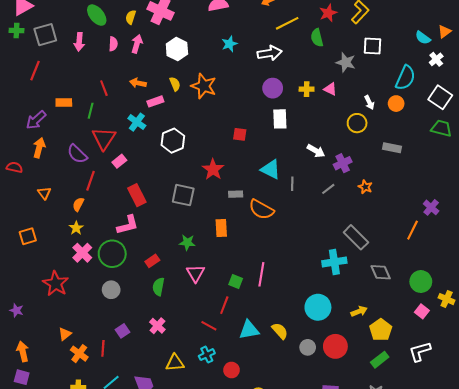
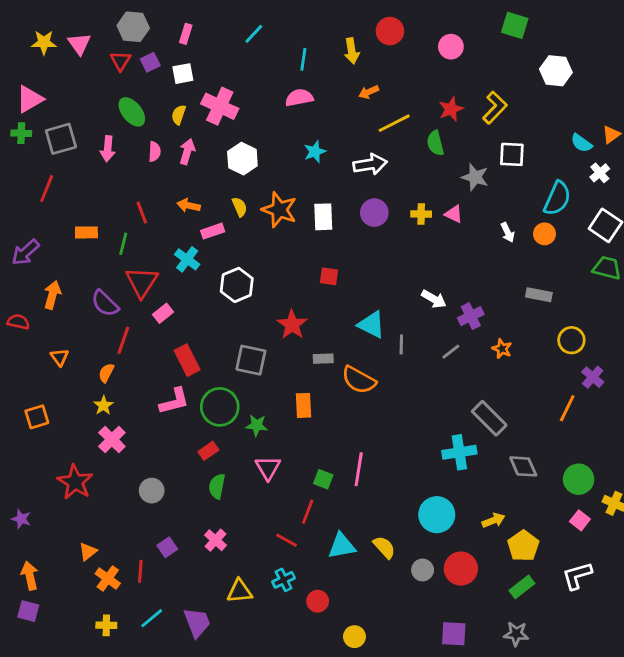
white rectangle: (280, 119) -> (323, 217), moved
purple arrow: (36, 120) -> (25, 252), moved
yellow circle: (357, 123) -> (571, 340), moved
green circle: (112, 254) -> (220, 407), moved

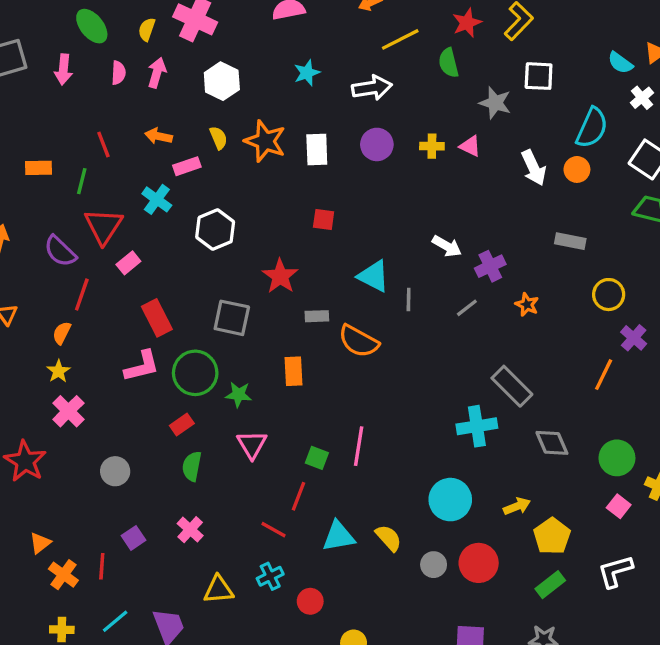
white arrow: (508, 232) -> (534, 168), size x1.5

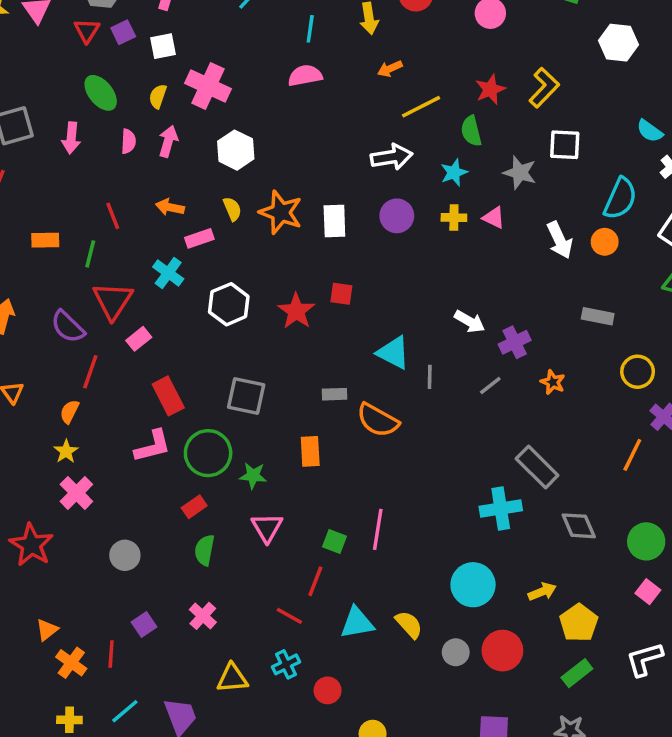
cyan star: (307, 73) -> (454, 173), moved
red star: (280, 276) -> (296, 311), moved

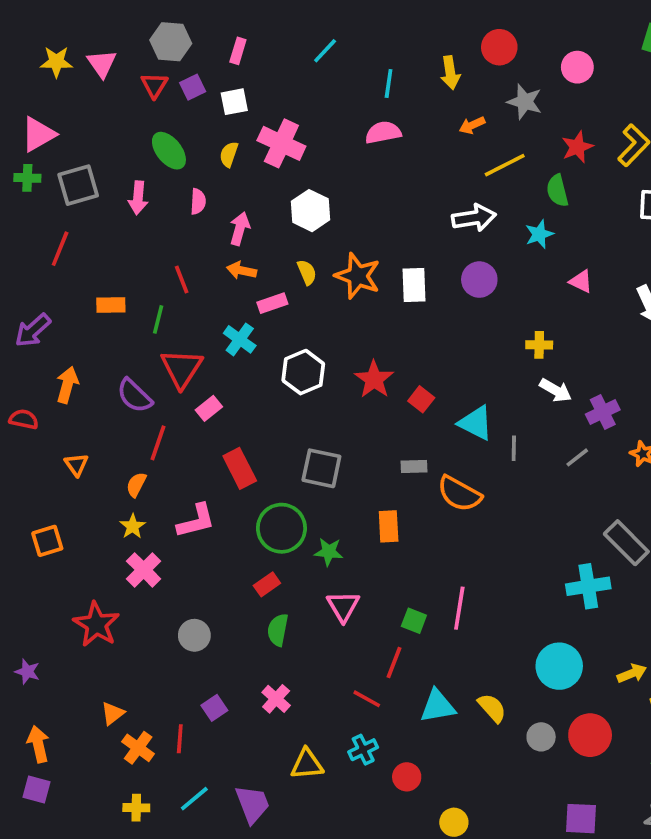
pink arrow: (168, 141) -> (240, 229), moved
gray star: (520, 173) -> (525, 102), moved
yellow cross: (454, 218) -> (539, 345), moved
red square: (341, 294) -> (421, 399), moved, turned 30
pink L-shape: (153, 446) -> (196, 521), moved

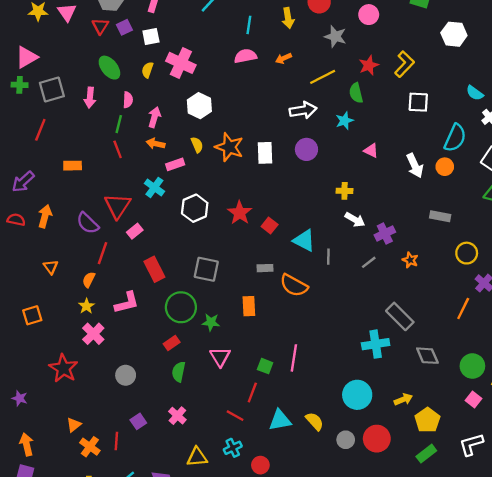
orange arrow: (472, 125) -> (283, 58), moved
green line: (158, 319) -> (119, 124), moved
red semicircle: (24, 419) -> (16, 220), moved

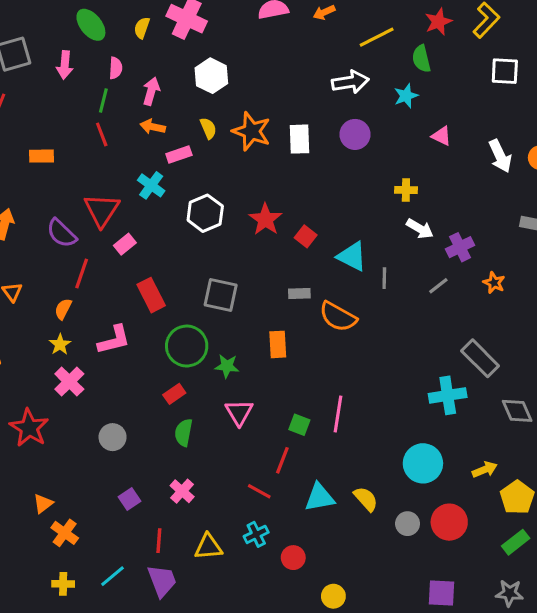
red line: (116, 441) -> (159, 541), moved

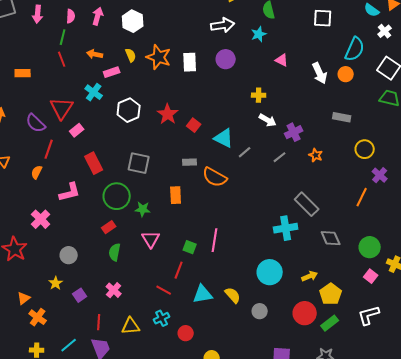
pink arrow: (151, 91) -> (98, 16), moved
gray line: (384, 278) -> (245, 152), turned 48
yellow star: (60, 344) -> (56, 283), moved
red circle: (449, 522) -> (305, 313), moved

